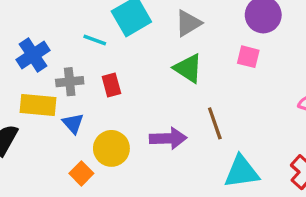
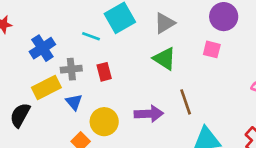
yellow rectangle: (38, 105) -> (46, 88), turned -32

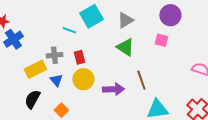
blue cross: (42, 48) -> (13, 39), moved
black semicircle: (20, 115) -> (32, 99), moved
yellow circle: (104, 122) -> (83, 79), moved

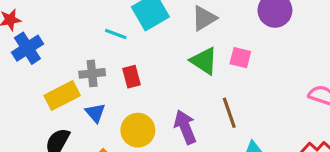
pink square: (161, 40) -> (240, 58), moved
yellow circle: (83, 79) -> (138, 130), moved
purple arrow: (113, 89) -> (185, 127), turned -110

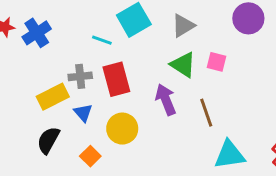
blue cross: (27, 48) -> (37, 33), moved
red rectangle: (132, 77) -> (116, 79), size x1.6
purple arrow: (185, 127) -> (166, 100), moved

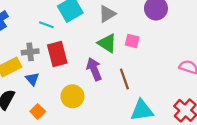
yellow circle: (122, 129) -> (72, 96), moved

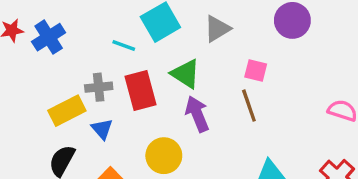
green triangle: (107, 43) -> (186, 74), moved
brown line: (124, 79) -> (249, 106), moved

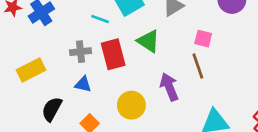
yellow rectangle: (67, 111) -> (31, 70), moved
purple arrow: (197, 114) -> (169, 87), moved
blue triangle: (102, 129) -> (83, 84), turned -36

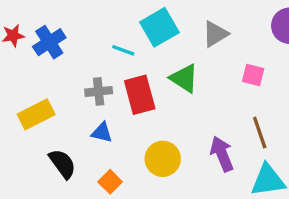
brown line: (198, 66) -> (260, 133), moved
purple arrow: (169, 87) -> (222, 154), moved
black semicircle: (52, 109) -> (62, 164), turned 115

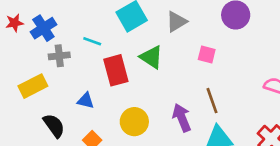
cyan line: (123, 50) -> (92, 41), moved
gray cross: (99, 91) -> (59, 56), moved

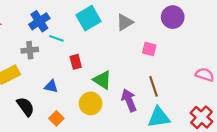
blue cross: (43, 28) -> (39, 21), moved
green triangle: (151, 57) -> (102, 80), moved
red rectangle: (116, 70) -> (76, 62), size x0.6

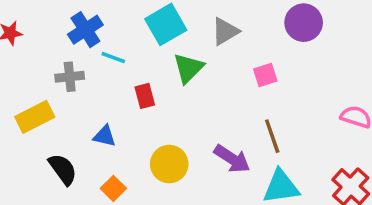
pink square: (149, 49) -> (265, 75), turned -32
green triangle: (102, 80) -> (188, 68), moved, turned 42
purple arrow: (129, 100) -> (232, 159), turned 145

